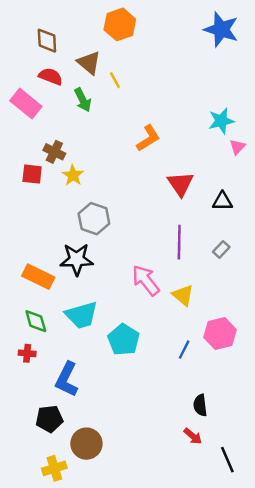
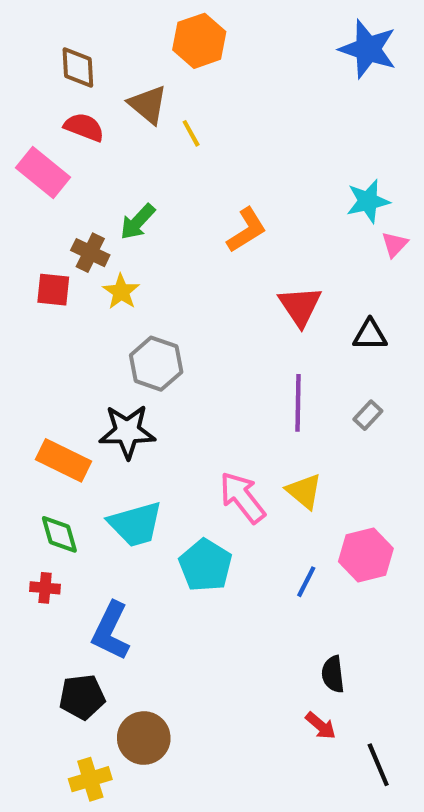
green arrow: (83, 100) -> (138, 222), moved, turned 70
pink arrow: (146, 280) -> (242, 497), moved

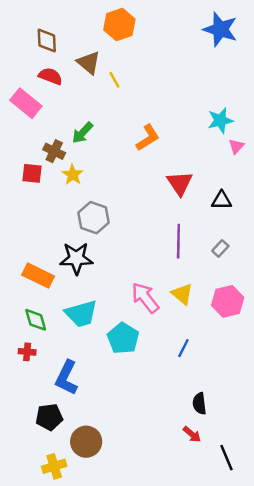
pink hexagon: (366, 555) -> (228, 301), moved

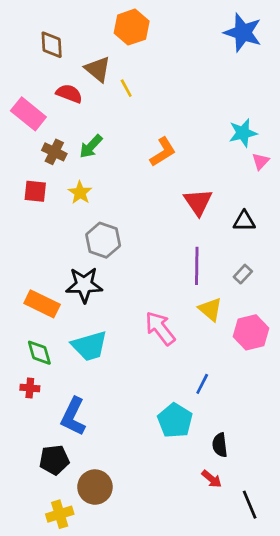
red semicircle: (50, 76) -> (69, 94), moved
brown cross: (54, 151) -> (54, 152), moved
yellow triangle: (182, 294) -> (210, 309), moved
cyan pentagon: (123, 338) -> (175, 421), moved

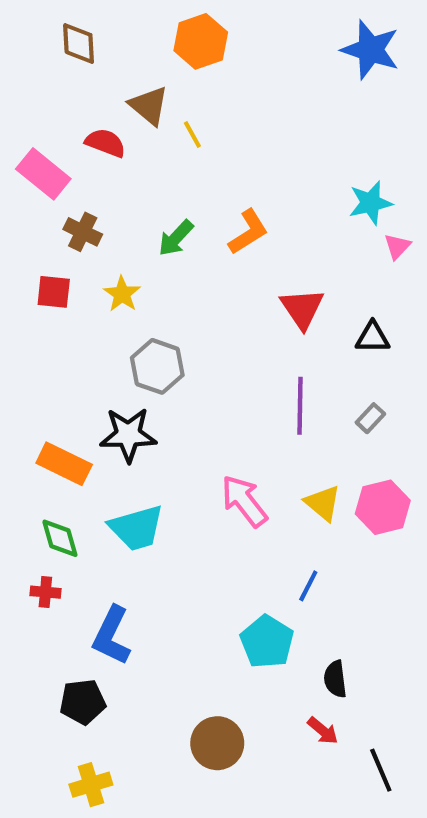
brown diamond: (52, 45) -> (79, 43), moved
green arrow: (91, 146) -> (176, 238), moved
yellow triangle: (210, 309) -> (323, 503), moved
brown circle: (95, 487) -> (217, 743), moved

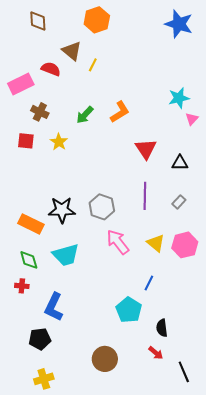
yellow line: (192, 135) -> (93, 65), turned 56
pink rectangle: (43, 174) -> (21, 84), turned -65
gray hexagon: (157, 366) -> (102, 207), moved

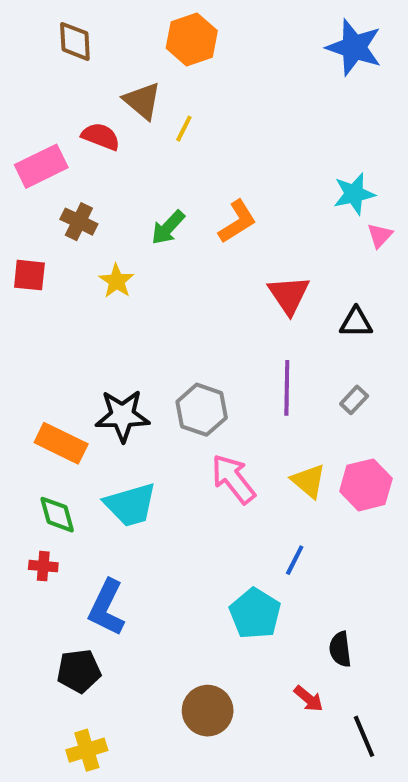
red square: (26, 141) -> (29, 275), moved
black semicircle: (162, 328) -> (340, 649), moved

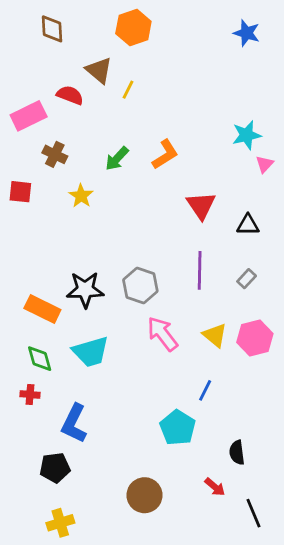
blue star: (354, 47) -> (247, 33), size x0.7

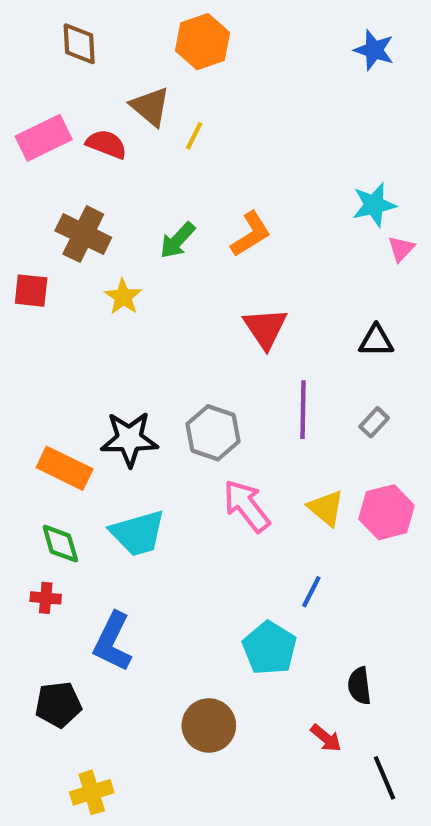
pink rectangle: (29, 116) -> (44, 138), moved
brown cross: (55, 154) -> (83, 234), size x1.4
red triangle: (201, 205) -> (265, 328), moved
black pentagon: (55, 468) -> (58, 705), moved
brown circle: (144, 495) -> (209, 725), moved

